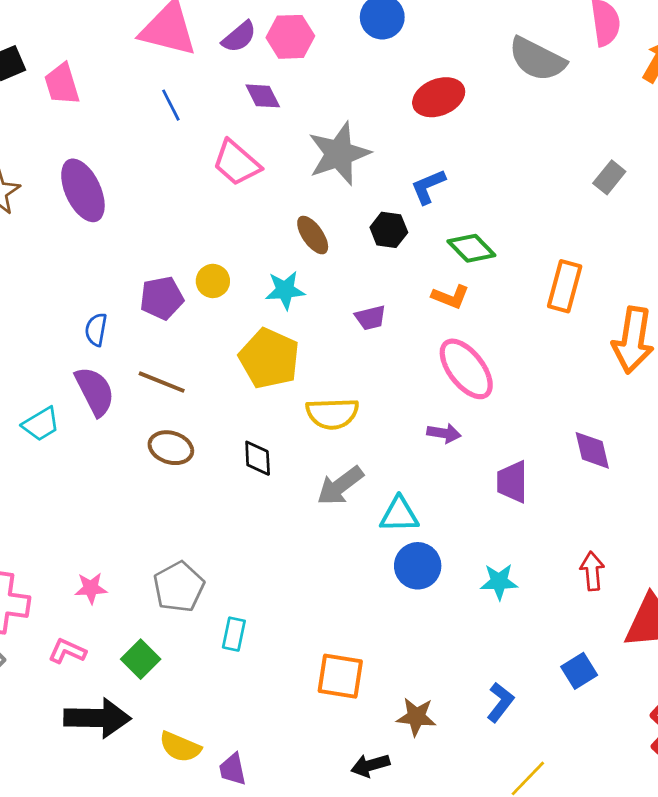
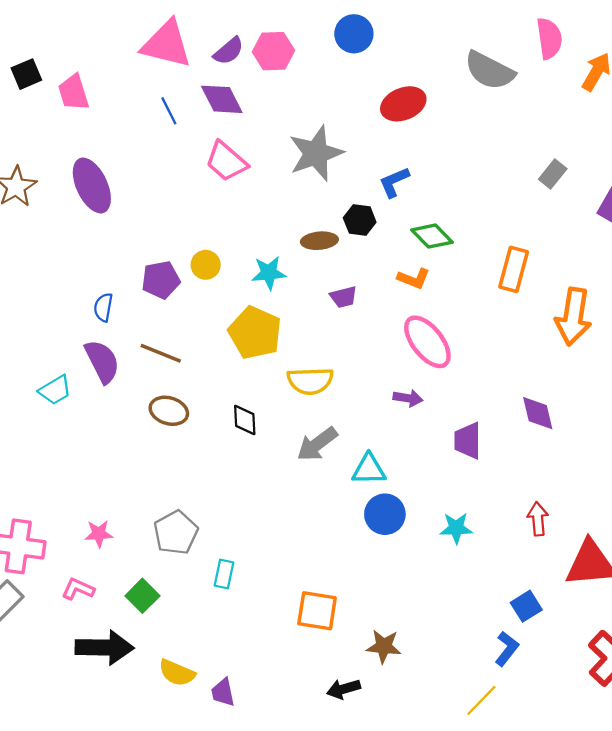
purple diamond: (263, 96) -> (222, 99), moved, size x1.4
brown ellipse: (313, 235) -> (319, 241), moved, turned -60
blue L-shape: (500, 702) -> (507, 649), moved

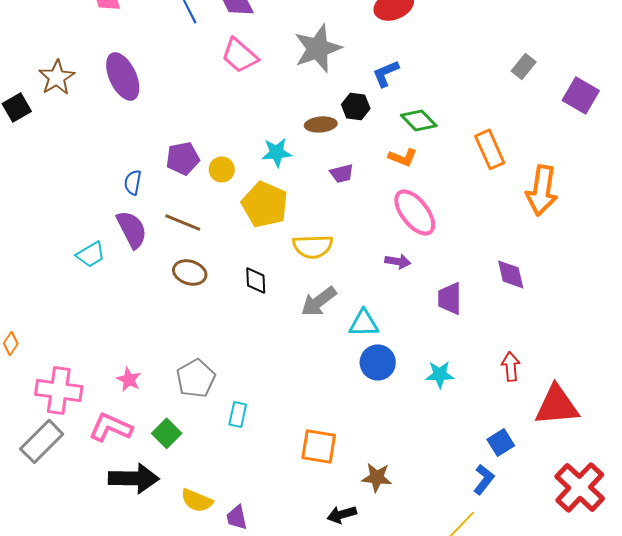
yellow circle: (206, 265) -> (222, 169), moved
orange rectangle: (514, 269) -> (490, 149), turned -39
pink star: (99, 534) -> (129, 379), turned 30
pink L-shape: (78, 589) -> (111, 427), size x1.5

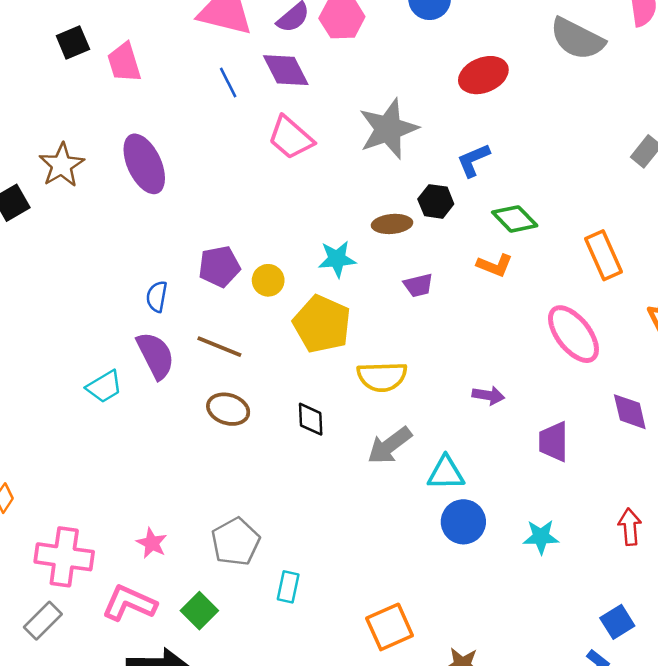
pink ellipse: (415, 212) -> (573, 334), moved
gray rectangle: (42, 441) -> (43, 621), size x0.7
orange square: (319, 446) -> (390, 627), turned -33

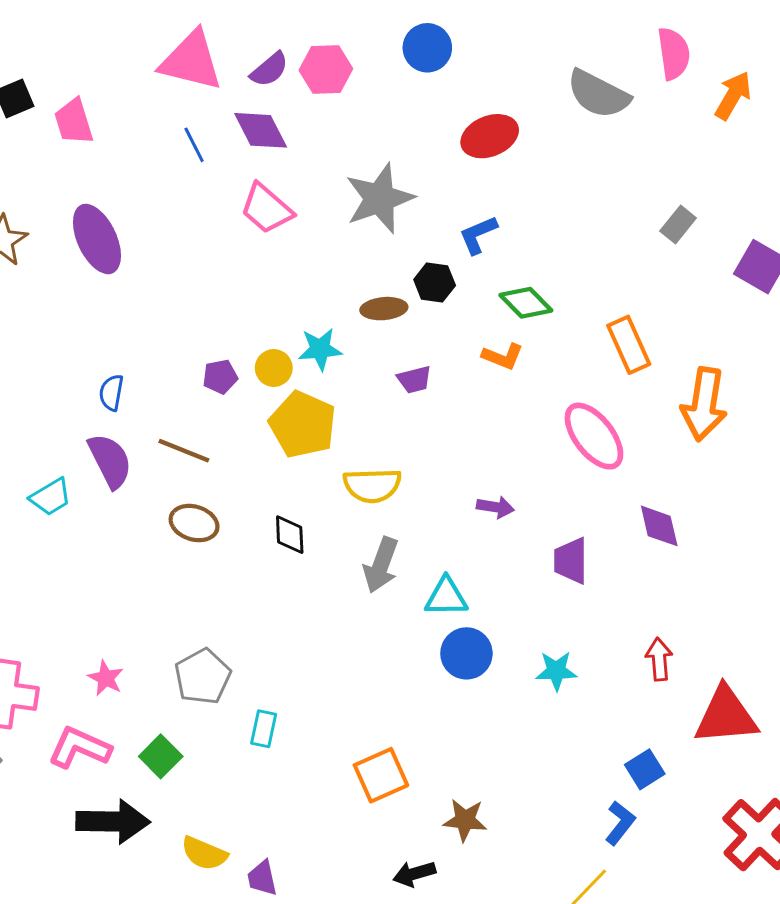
purple pentagon: (219, 267) -> (220, 377), moved, size x0.7
yellow circle: (268, 280) -> (274, 368), moved
gray arrow: (390, 445) -> (381, 565), turned -33

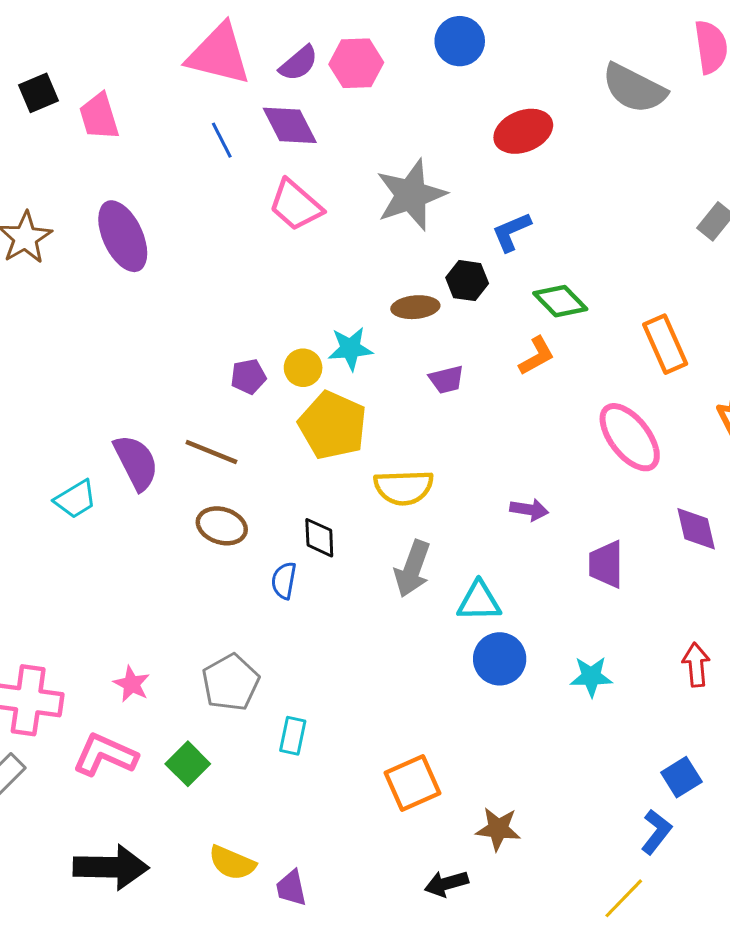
orange L-shape: (503, 356) -> (537, 356), turned -51
blue semicircle: (111, 393) -> (284, 581), moved
black arrow: (113, 822) -> (111, 867), moved

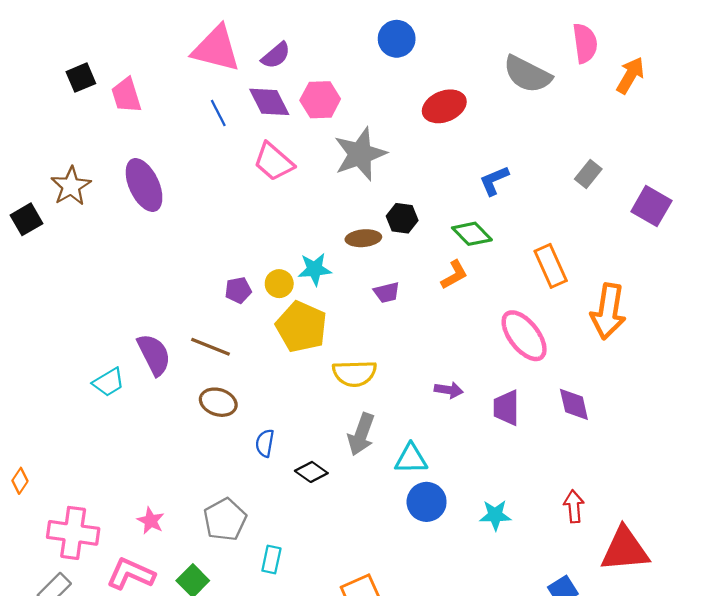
pink hexagon: (356, 63) -> (320, 100), moved
blue L-shape: (511, 232) -> (494, 181), moved
black diamond: (319, 538) -> (311, 472), moved, turned -52
purple trapezoid: (606, 564) -> (506, 408), moved

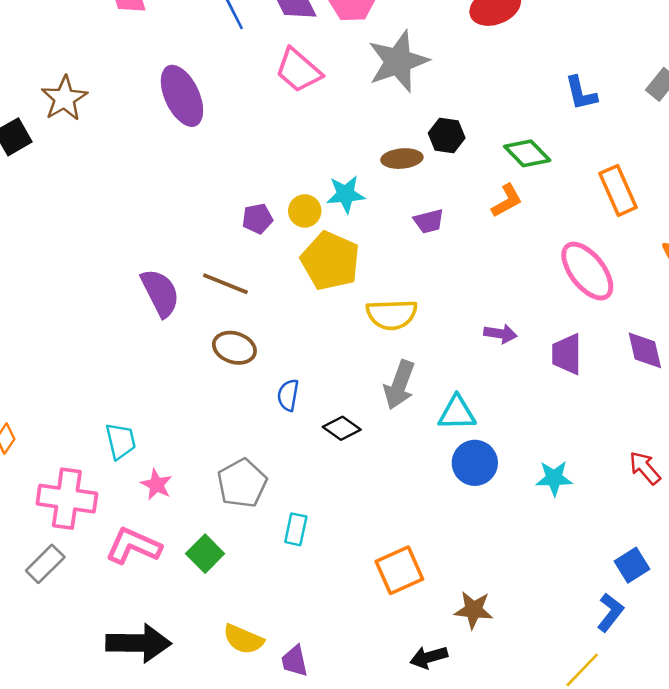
blue L-shape: (494, 181) -> (581, 93), moved, turned -80
purple ellipse: (144, 185) -> (182, 96), moved
cyan trapezoid: (109, 382) -> (121, 441), moved, turned -72
red arrow: (574, 506) -> (645, 468), turned -36

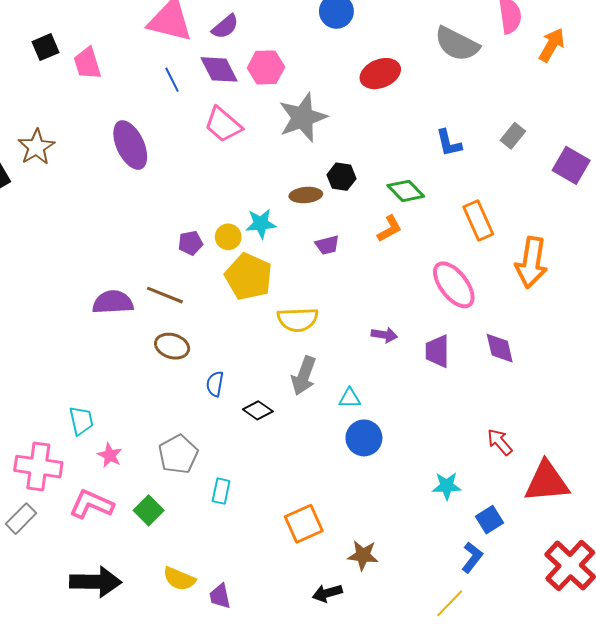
purple semicircle: (160, 293) -> (113, 302), turned -66
cyan triangle: (457, 413) -> (350, 398), size x0.7
cyan star: (554, 478) -> (447, 486), moved

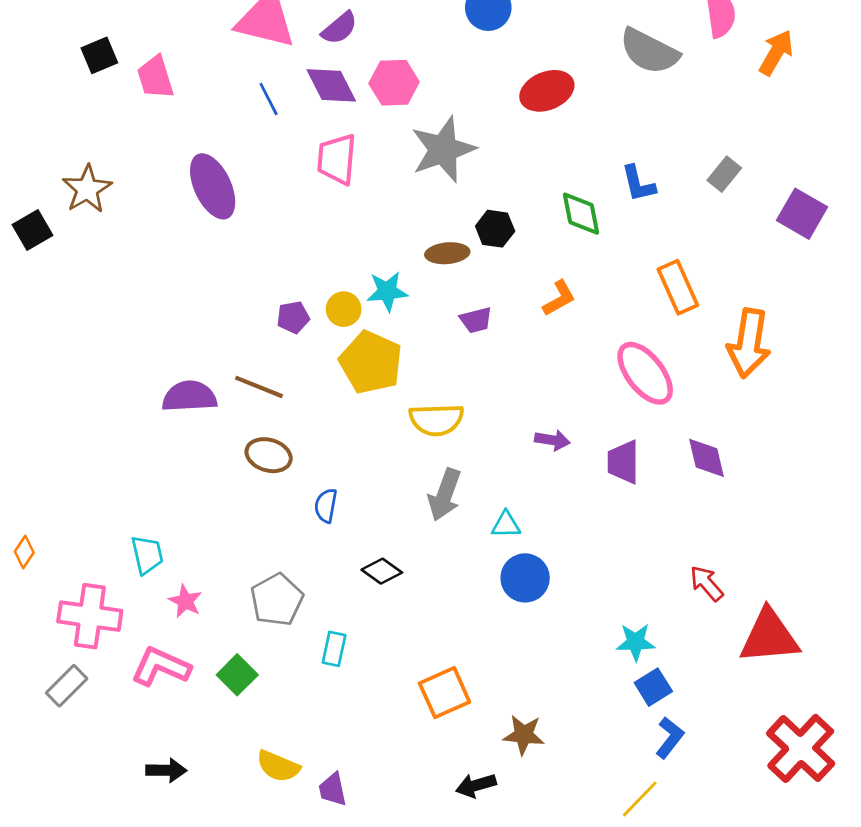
pink trapezoid: (223, 125) -> (337, 159), turned 54
green diamond: (406, 191) -> (581, 214), moved, turned 33
black diamond: (258, 410) -> (382, 571), moved
blue square: (490, 520) -> (653, 687), moved
black arrow: (96, 582) -> (166, 770), size x0.6

